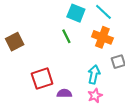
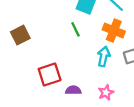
cyan arrow: (94, 74) -> (104, 56), moved

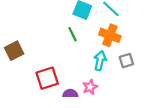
brown square: (20, 35) -> (14, 51), moved
pink star: (106, 92) -> (90, 87), moved

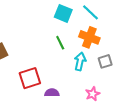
green line: (72, 34) -> (60, 43), moved
pink star: (90, 87) -> (93, 94), moved

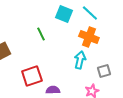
green line: (60, 43) -> (41, 34), moved
gray square: (105, 61) -> (104, 71), moved

